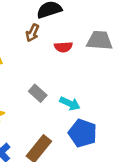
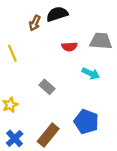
brown arrow: (33, 33) -> (35, 23), moved
cyan arrow: (70, 104) -> (91, 73), moved

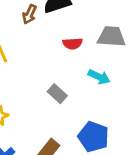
gray rectangle: (47, 87) -> (57, 94), moved

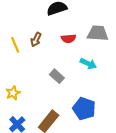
brown arrow: (29, 14) -> (36, 40), moved

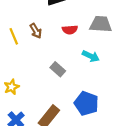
brown arrow: (36, 40) -> (36, 31), turned -56

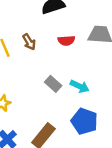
cyan arrow: (91, 56) -> (80, 86), moved

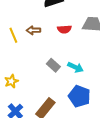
brown arrow: (29, 42) -> (33, 30), turned 120

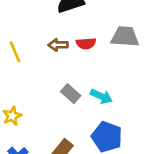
brown arrow: (33, 30) -> (58, 45), moved

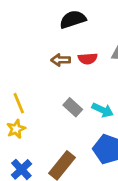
yellow line: (15, 52) -> (19, 103), moved

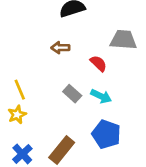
red semicircle: (88, 59) -> (98, 63), moved, turned -132

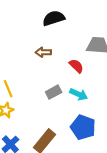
gray rectangle: (72, 94) -> (54, 92), turned -70

